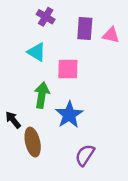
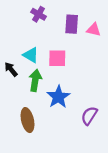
cyan triangle: (37, 52) -> (31, 55), moved
black arrow: (13, 120) -> (11, 69), moved
purple semicircle: (85, 155) -> (89, 116), moved

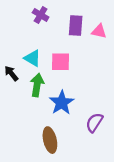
brown ellipse: (28, 120) -> (50, 140), moved

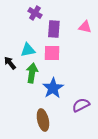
purple rectangle: (76, 25) -> (54, 29), moved
cyan triangle: (32, 58) -> (28, 50), turned -42
purple semicircle: (94, 123) -> (81, 105), turned 30

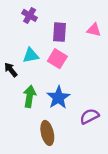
purple cross: (35, 13) -> (30, 15), moved
pink square: (52, 53) -> (57, 59), turned 30
green arrow: (32, 73) -> (30, 96), moved

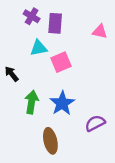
purple rectangle: (59, 32) -> (55, 23), moved
cyan triangle: (31, 55) -> (39, 48), moved
pink square: (57, 59) -> (61, 62), turned 36

